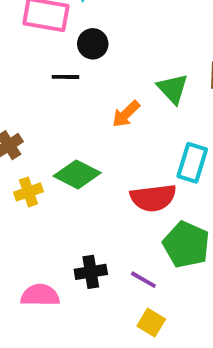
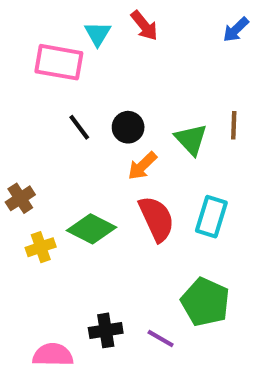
black circle: (93, 44) -> (128, 127), moved
black line: (65, 77) -> (79, 127), turned 52
red semicircle: (153, 198) -> (157, 219), moved, turned -108

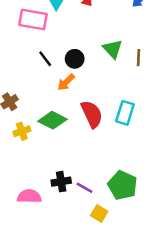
green triangle: (191, 139) -> (113, 49), moved
orange arrow: (142, 166) -> (66, 82), moved
green pentagon: (205, 302) -> (123, 185), moved
purple line: (161, 339) -> (84, 188), moved

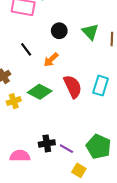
black line: (45, 59) -> (26, 49), moved
black circle: (75, 59) -> (59, 31), moved

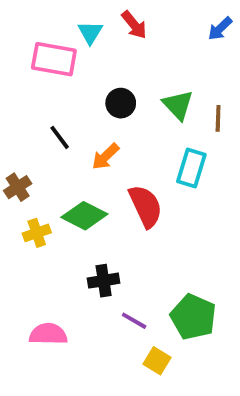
cyan rectangle: (101, 86) -> (191, 168), moved
black cross: (47, 143) -> (104, 281), moved

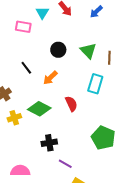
blue arrow: (220, 29) -> (96, 12), moved
pink rectangle: (54, 59) -> (23, 27), size x0.7
red semicircle: (146, 206) -> (71, 104), size x0.7
green pentagon: (193, 317) -> (103, 138), moved

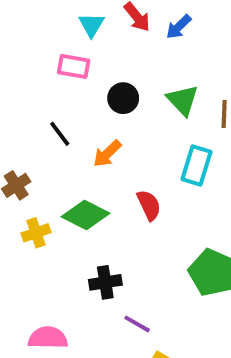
blue arrow: (96, 12) -> (179, 27), moved
pink rectangle: (23, 27) -> (74, 66), moved

